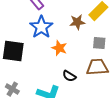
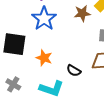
orange star: (59, 48) -> (44, 58), moved

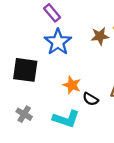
orange star: (44, 58) -> (72, 85), moved

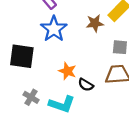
gray cross: (24, 114) -> (31, 97), moved

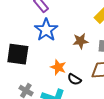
brown star: (95, 23) -> (80, 41), moved

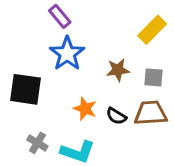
black semicircle: (74, 79) -> (116, 116), moved

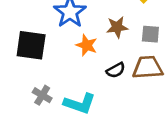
orange star: (85, 109) -> (87, 45), moved
black semicircle: (116, 116) -> (116, 70), turned -60

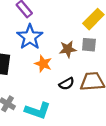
gray square: (150, 34) -> (89, 45), moved

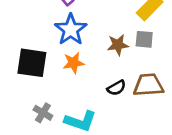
orange star: (43, 64) -> (73, 63), moved, turned -30

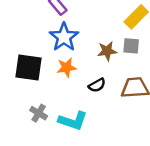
black semicircle: (116, 88) -> (97, 85), moved

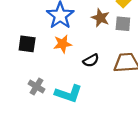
brown star: (107, 51) -> (100, 18), moved, turned 30
black square: (29, 67) -> (27, 44), size x0.7

